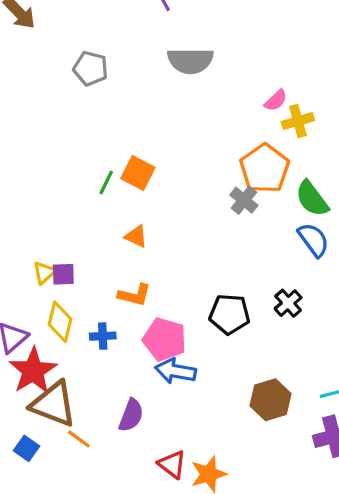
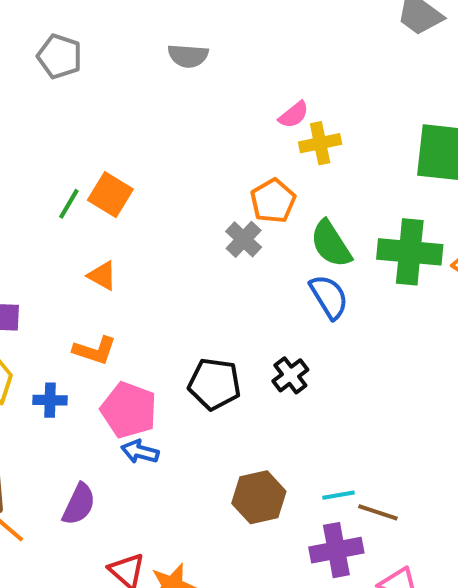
gray semicircle: (190, 61) -> (188, 56), size x0.7
orange pentagon: (265, 168) -> (273, 201), size x0.7
blue arrow: (176, 371) -> (140, 452), size x0.7

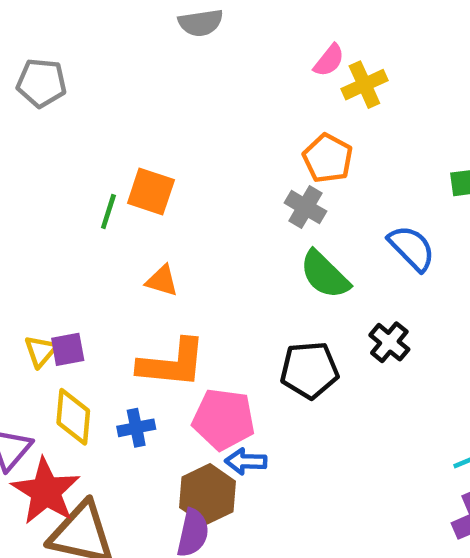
gray pentagon: (60, 56) -> (42, 83), moved
green semicircle: (331, 244) -> (325, 275), moved
orange L-shape: (95, 350) -> (172, 363), size x1.5
brown hexagon: (259, 497) -> (208, 494), moved

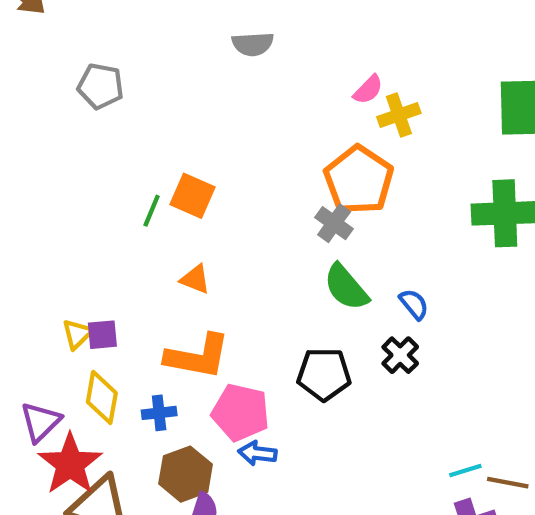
orange pentagon: (328, 158) -> (359, 180), size x1.5
blue semicircle: (412, 248) -> (414, 304), moved, size x0.7
brown hexagon: (208, 494) -> (186, 474), moved

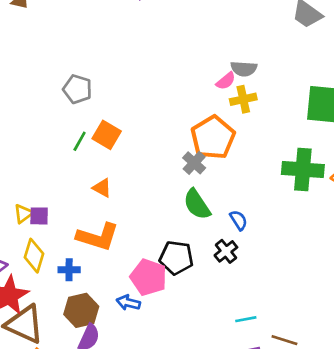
gray semicircle: (253, 44) -> (244, 69), moved
gray pentagon: (101, 86) -> (77, 89), moved
pink pentagon: (241, 412) -> (148, 277), moved
cyan line: (465, 470) -> (246, 319), moved

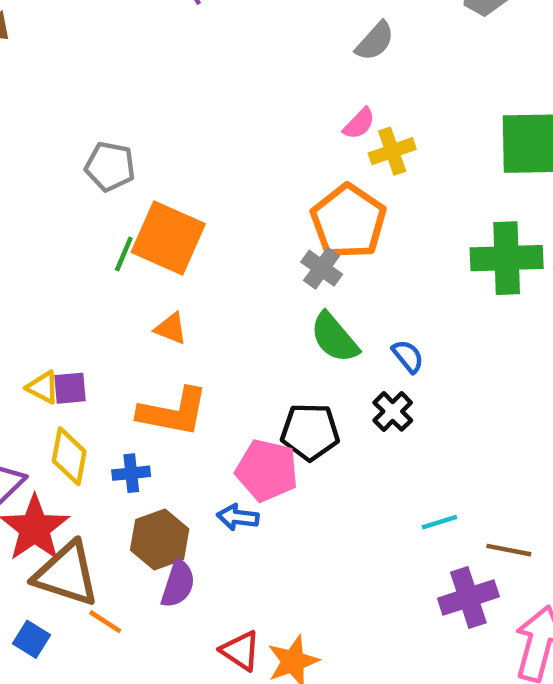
gray semicircle: (244, 69) -> (375, 41), moved, turned -45
orange square: (107, 135) -> (168, 238), size x1.5
yellow triangle: (23, 214) -> (43, 387), turned -48

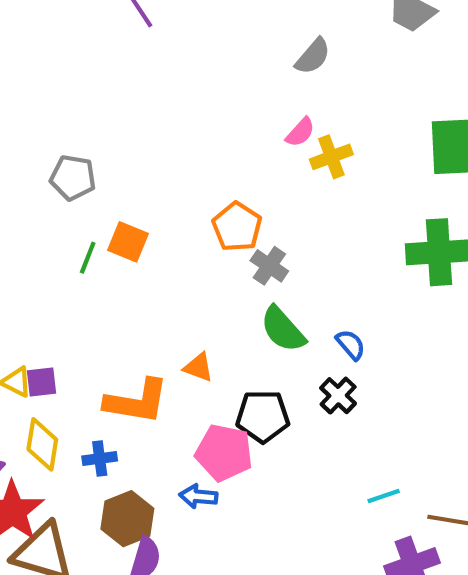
orange pentagon: (348, 221) -> (237, 227), moved, size x0.7
orange square: (168, 238) -> (128, 242), size x0.6
orange triangle: (171, 328) -> (198, 367), moved

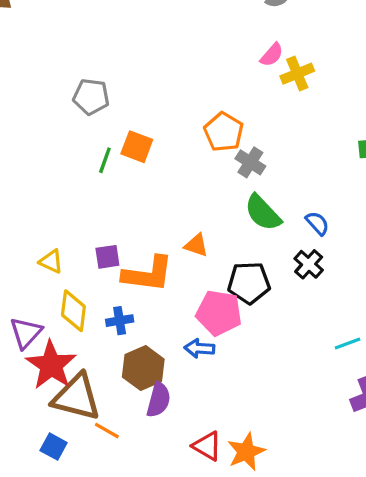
purple square: (41, 382) -> (107, 257), moved

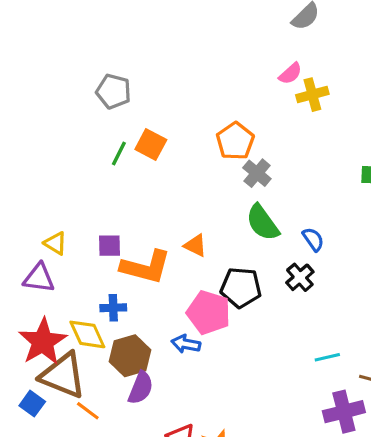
yellow diamond: (73, 311) -> (87, 334), moved, turned -39
purple triangle: (26, 333) -> (39, 278), moved, turned 48
blue square: (54, 447) -> (32, 404), moved

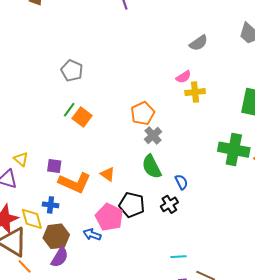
orange square: (151, 144) -> (82, 117), moved

